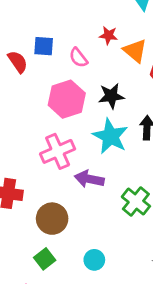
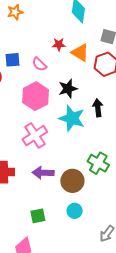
purple arrow: (89, 179) -> (43, 173), moved
brown circle: (52, 219) -> (72, 181), moved
green square: (45, 259) -> (38, 216), turned 35

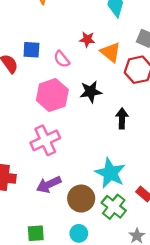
cyan star: (72, 118) -> (110, 173), moved
green cross: (98, 163) -> (114, 207), moved
purple arrow: (43, 173) -> (49, 185), turned -35

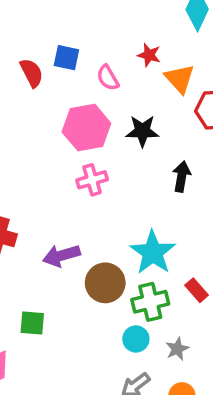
pink cross: (45, 140) -> (92, 180), moved, size x0.7
green cross: (114, 207) -> (150, 302), turned 30
cyan circle: (79, 233) -> (136, 339), moved

